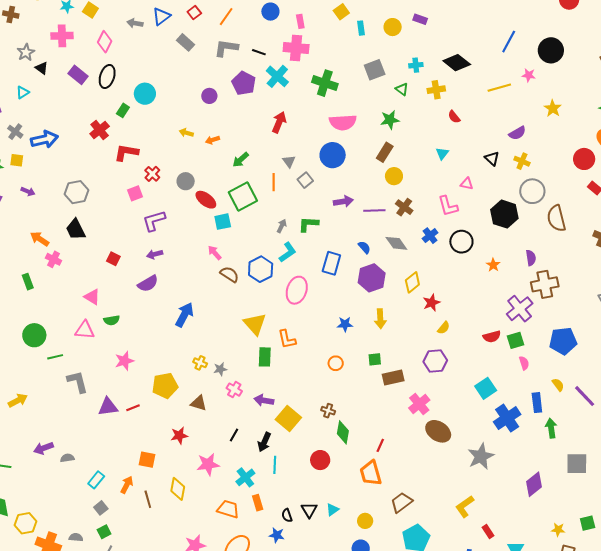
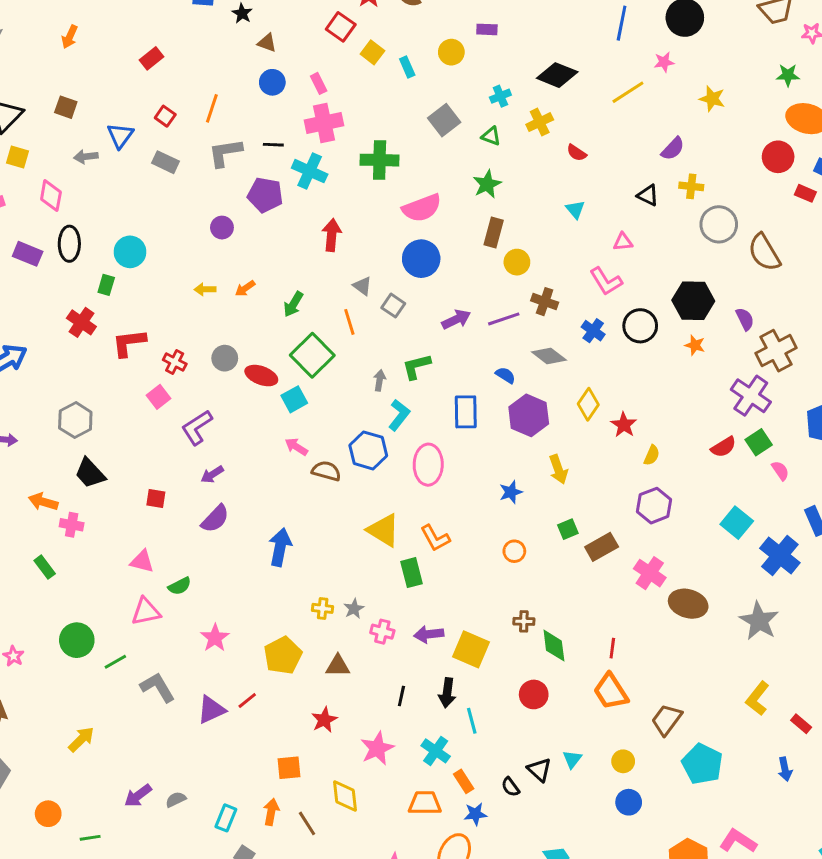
black hexagon: (504, 214) -> (693, 301), moved
blue star: (277, 535) -> (475, 814), moved

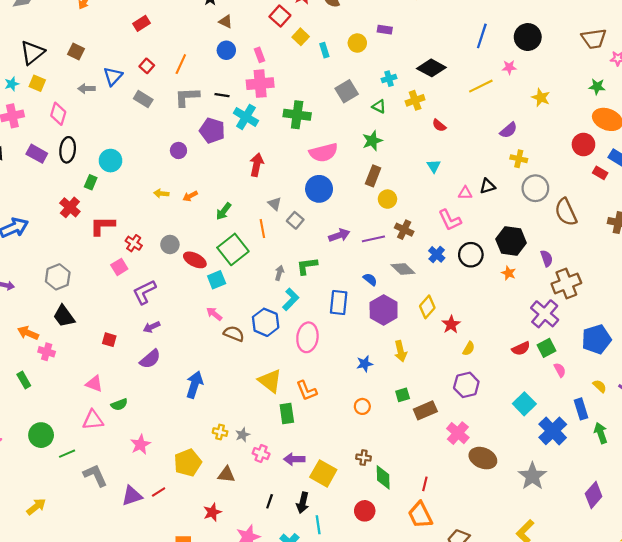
black triangle: (648, 195) -> (487, 186), moved, turned -49

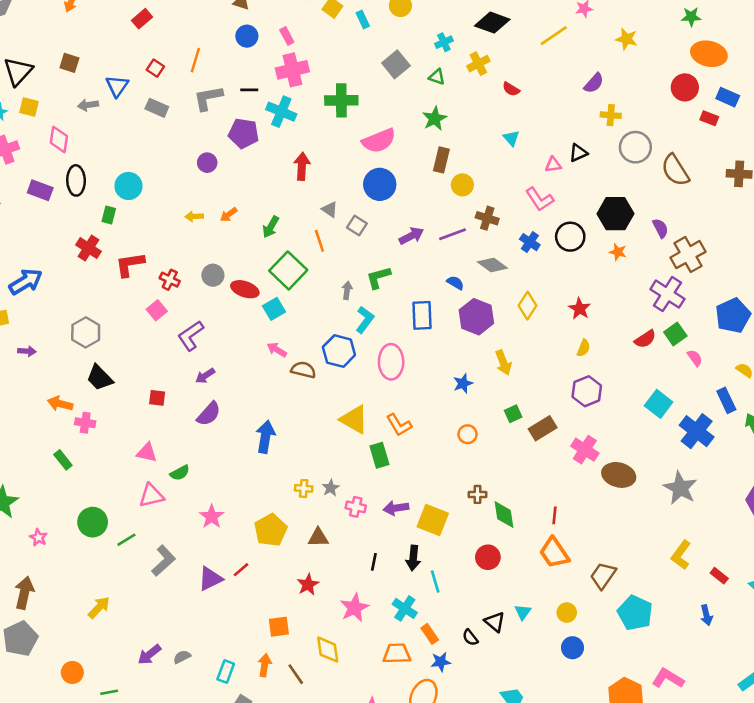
red star: (451, 324) -> (580, 309), moved
gray L-shape: (95, 475) -> (163, 561), turned 80

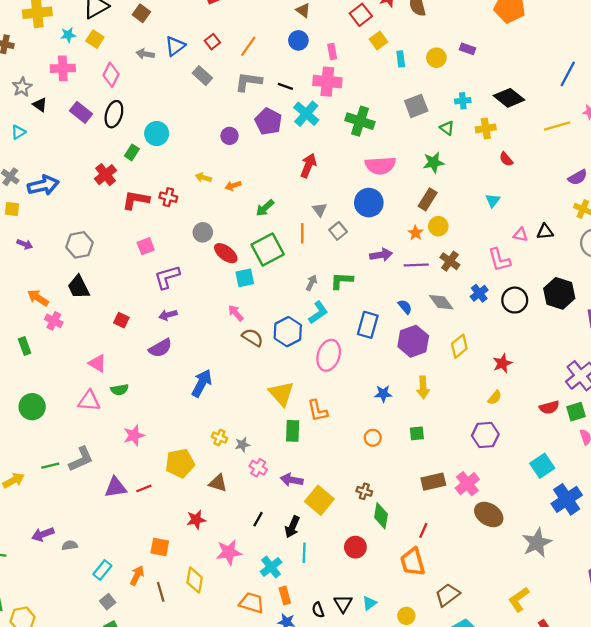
orange star: (618, 252) -> (416, 233), moved
red cross: (170, 280) -> (168, 197), moved, turned -30
brown rectangle: (543, 428) -> (433, 482), moved
green line: (126, 540) -> (50, 466), moved

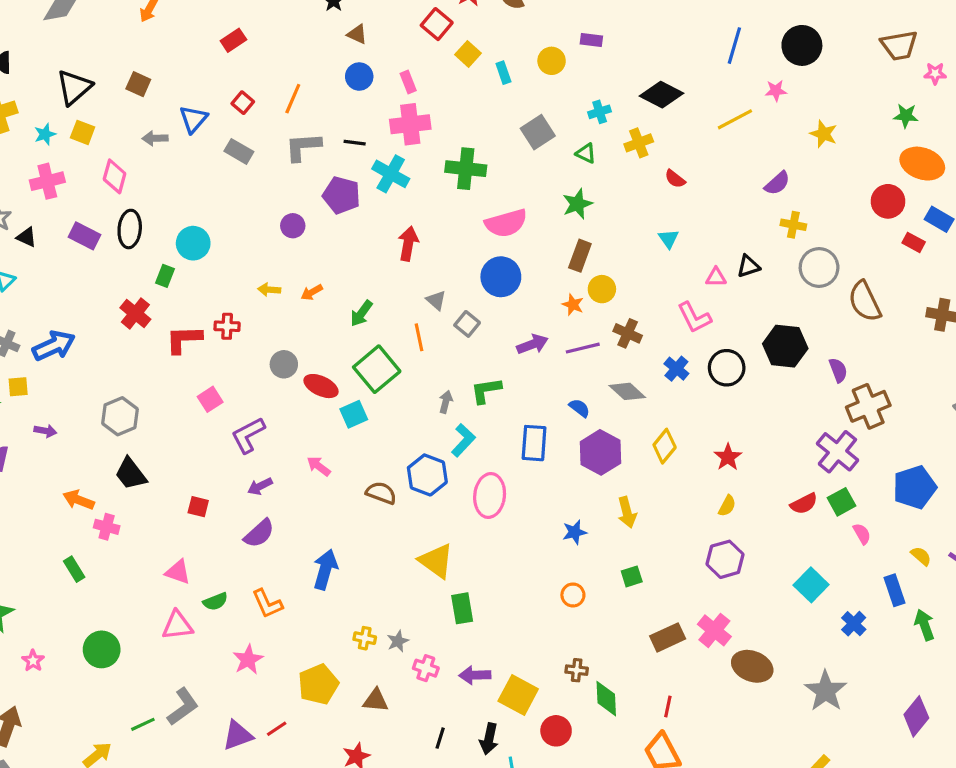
pink arrow: (236, 313) -> (319, 466), moved
orange L-shape: (318, 411) -> (267, 604), moved
blue cross: (567, 499) -> (854, 624), size x0.6
red circle: (355, 547) -> (556, 731), moved

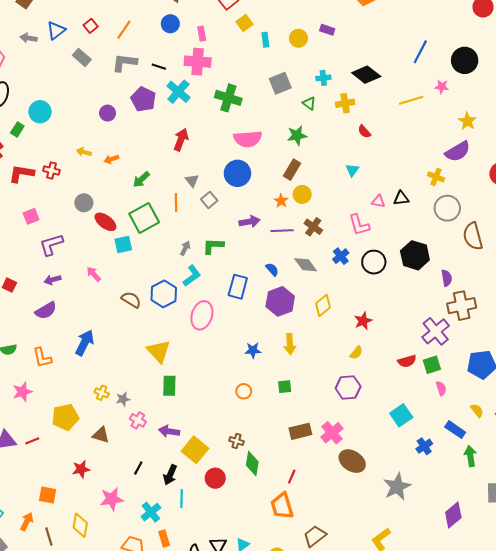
purple semicircle: (777, 183) -> (458, 151), moved, size x1.4
blue rectangle: (894, 590) -> (455, 430), turned -48

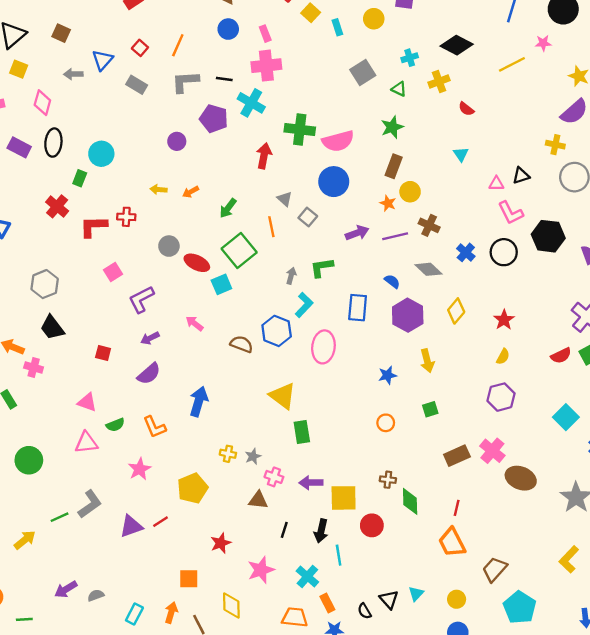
green cross: (228, 98) -> (300, 130), moved
pink L-shape: (359, 225) -> (511, 213), moved
brown triangle: (101, 435) -> (258, 500), moved
yellow square: (195, 450) -> (344, 498), turned -30

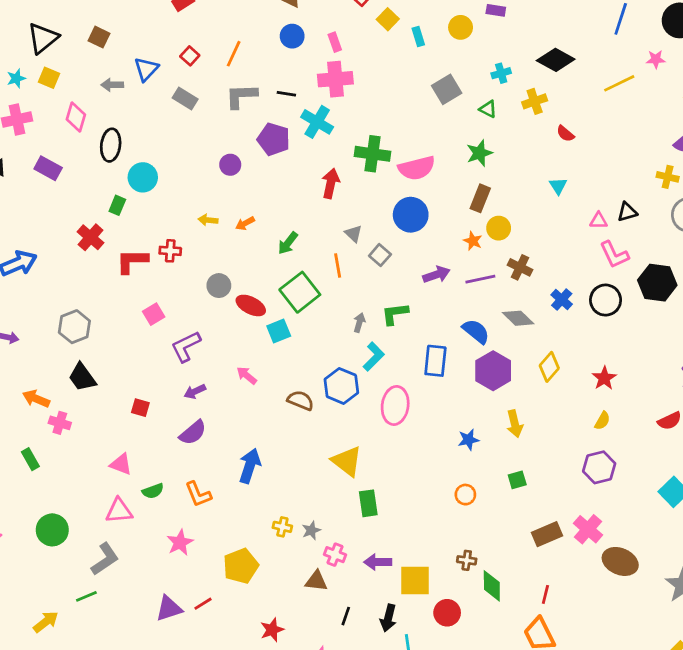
black ellipse: (53, 143) -> (111, 145), moved
blue semicircle: (392, 281) -> (476, 331), size x1.5
gray L-shape: (90, 504) -> (105, 559), moved

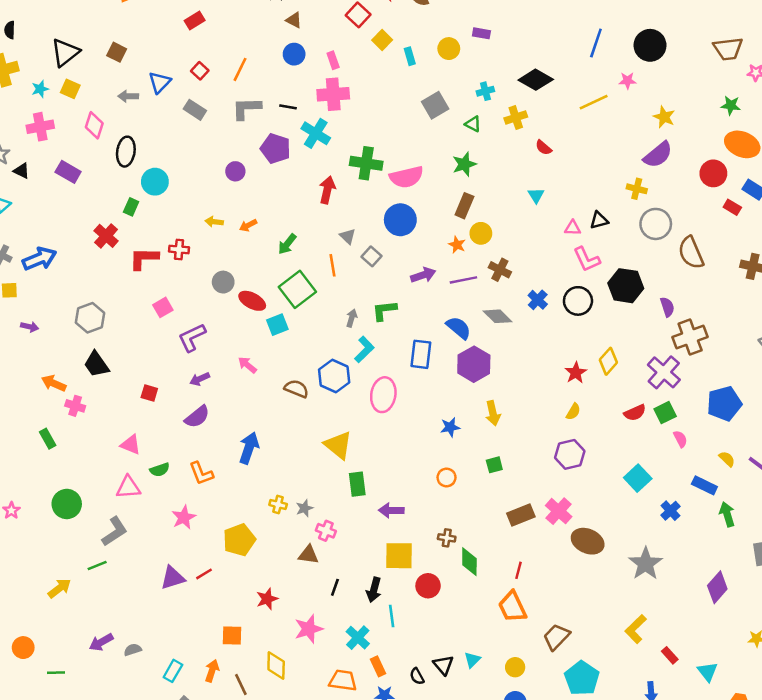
yellow diamond: (549, 367) -> (608, 361), moved
purple arrow: (378, 562) -> (391, 510), moved

